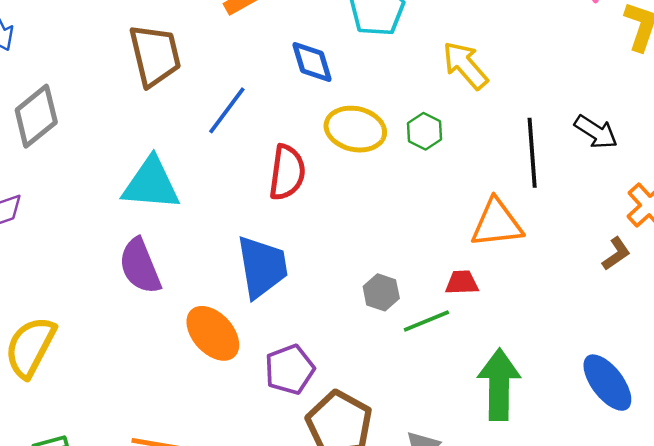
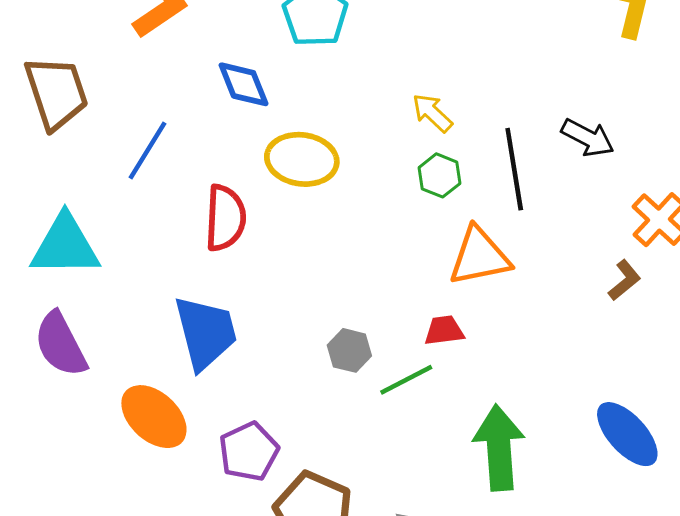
yellow arrow: (465, 65) -> (432, 113), moved, size x0.7
green hexagon: (425, 131) -> (439, 175), moved

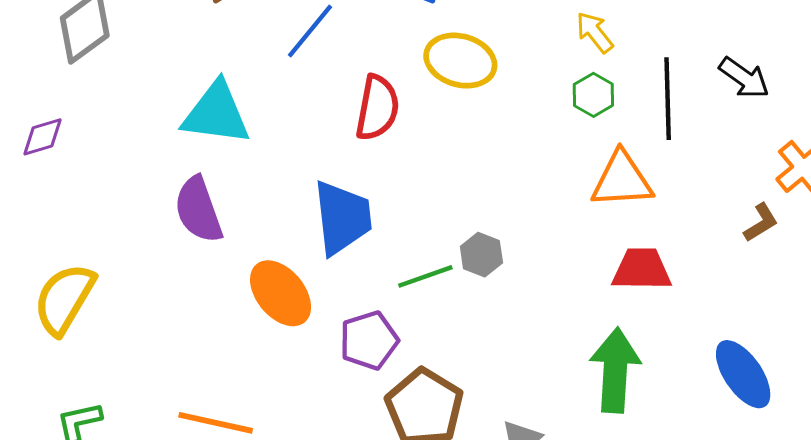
red trapezoid: (444, 331) -> (642, 269), moved, size x1.5
green line: (406, 380) -> (425, 276), moved

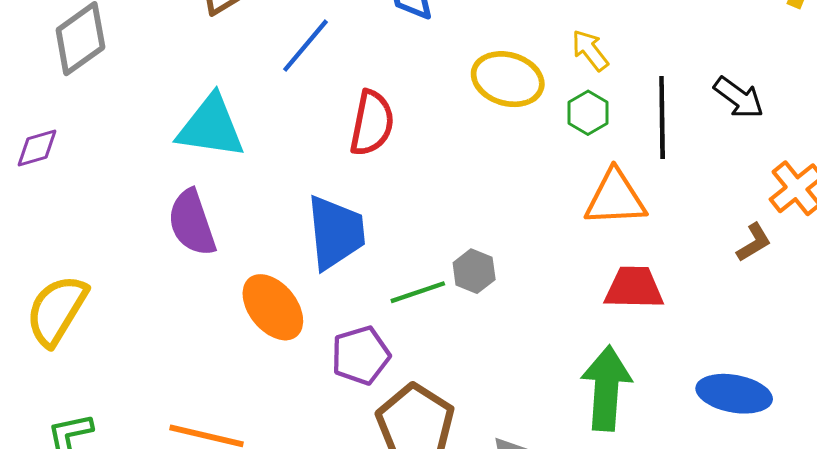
yellow ellipse: (460, 61) -> (508, 79), moved
blue ellipse: (743, 374) -> (734, 394), turned -46

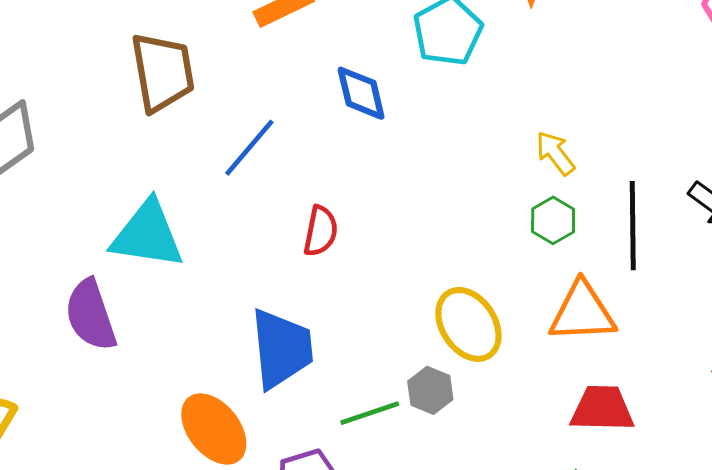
yellow ellipse: (508, 79) -> (468, 324), moved, turned 40
red semicircle: (372, 123) -> (321, 231), size x0.7
purple semicircle: (192, 223) -> (91, 315), moved

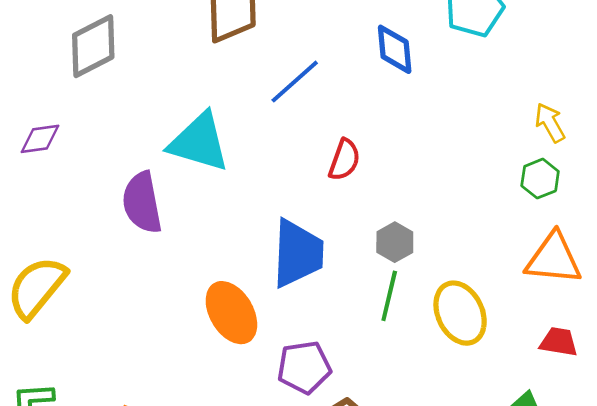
yellow ellipse: (468, 324) -> (460, 313), moved
gray hexagon: (430, 390) -> (395, 242), moved
red trapezoid: (602, 409) -> (559, 342), size x0.7
green line: (370, 413) -> (389, 296), moved, turned -66

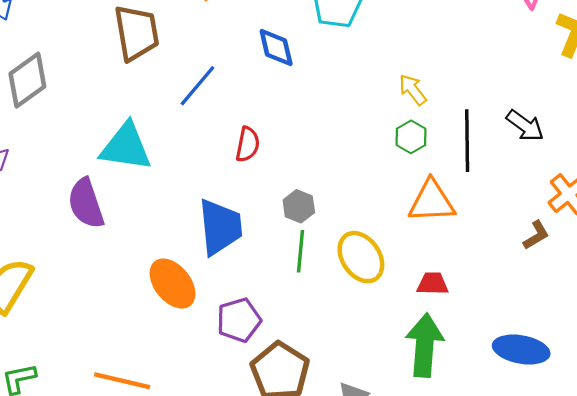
red trapezoid: (559, 342) -> (433, 284), moved

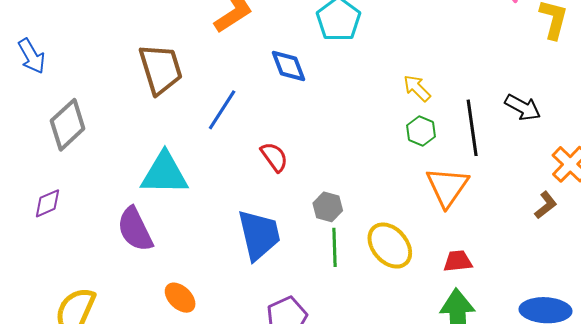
red semicircle: (248, 144) -> (274, 157), turned -40
orange triangle: (432, 201) -> (447, 187), turned -45
orange ellipse: (173, 284) -> (180, 298), moved, size x0.7

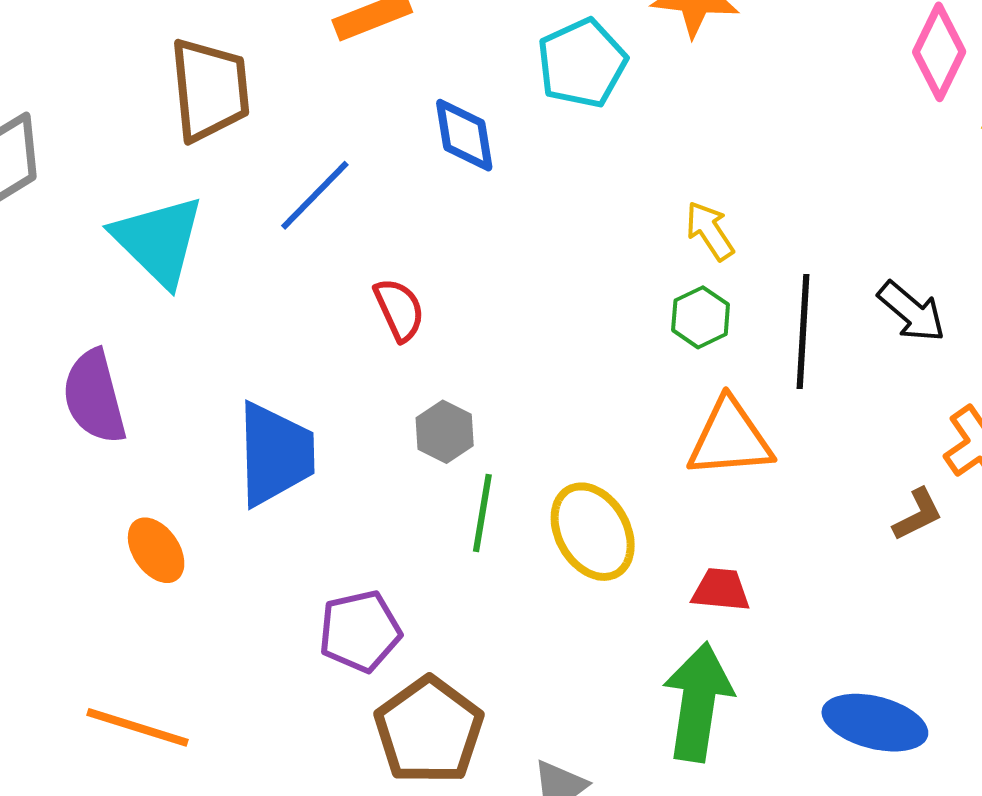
cyan triangle: (164, 174) -> (158, 241), moved, turned 32
orange triangle: (447, 187) -> (730, 439), turned 39
gray hexagon: (328, 207) -> (445, 432), moved
blue trapezoid: (259, 235) -> (275, 454), moved

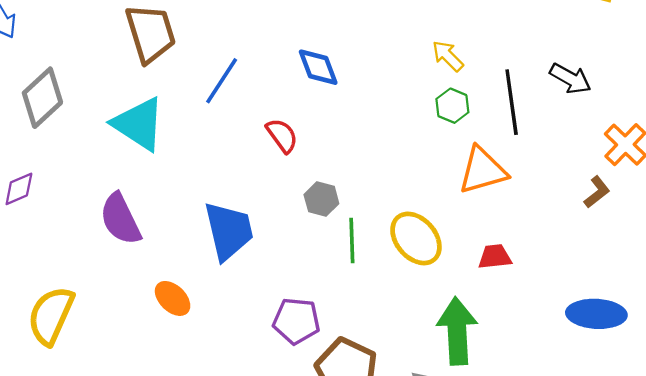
blue diamond: (464, 135) -> (318, 67), moved
purple pentagon: (360, 631) -> (296, 321), turned 30
green arrow: (698, 702) -> (457, 331), moved

